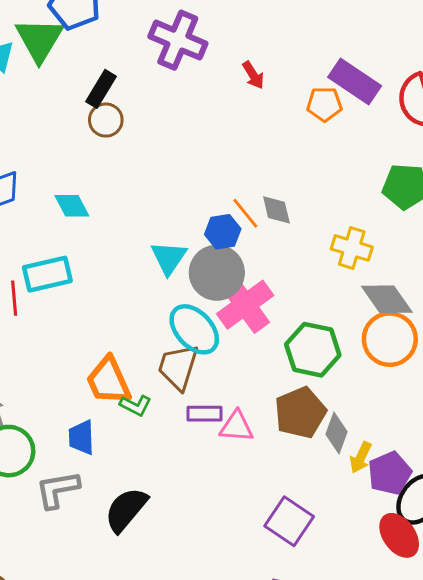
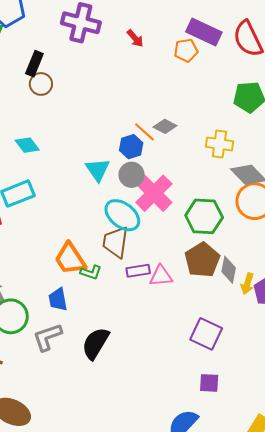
gray diamond: (276, 210) -> (165, 126), turned -40
gray circle: (217, 273) -> (132, 175), size x0.7

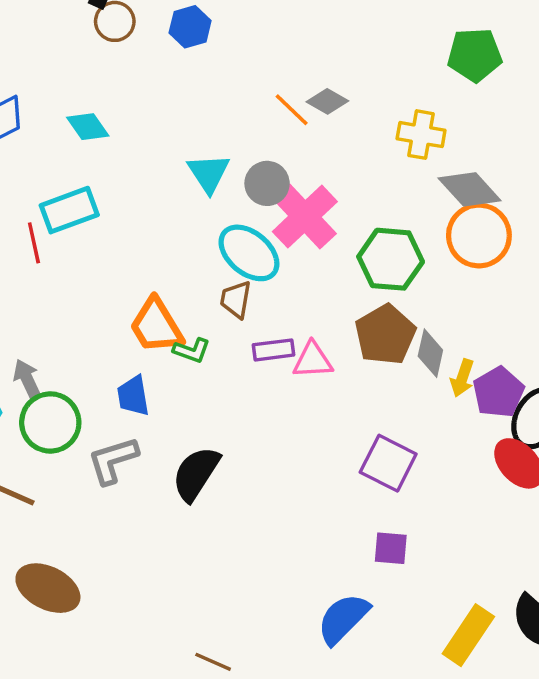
blue hexagon: (131, 147) -> (190, 27), moved
brown trapezoid: (115, 242) -> (236, 299), size x0.7

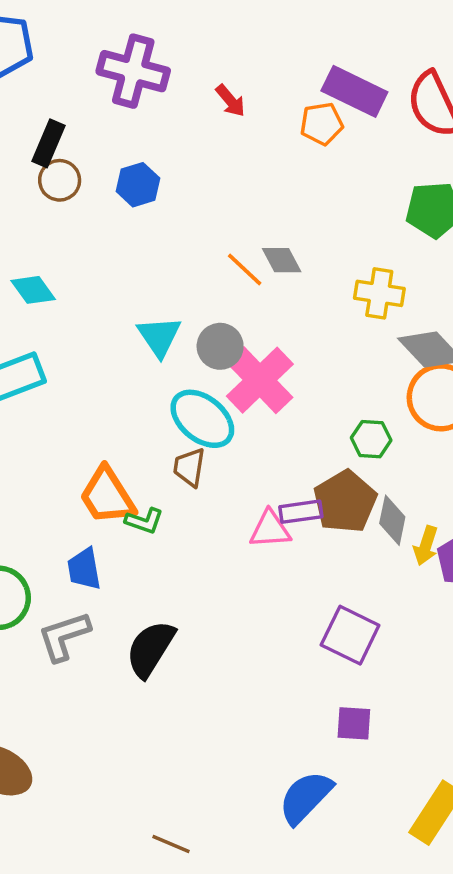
gray diamond: (327, 101) -> (282, 260), turned 33
green hexagon: (391, 259) -> (371, 439), moved, size x0.6
purple rectangle: (273, 350) -> (301, 512), moved

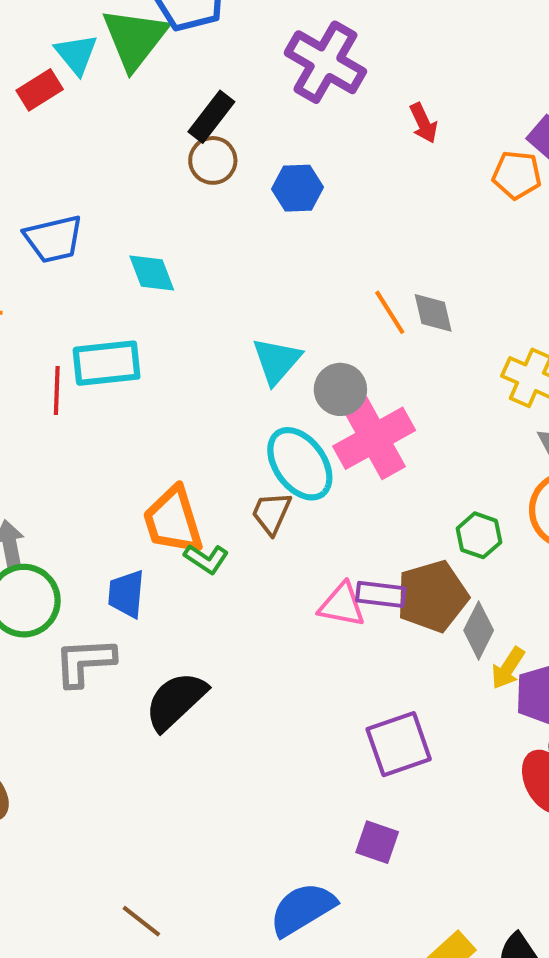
purple square: (350, 635) -> (399, 744), turned 30

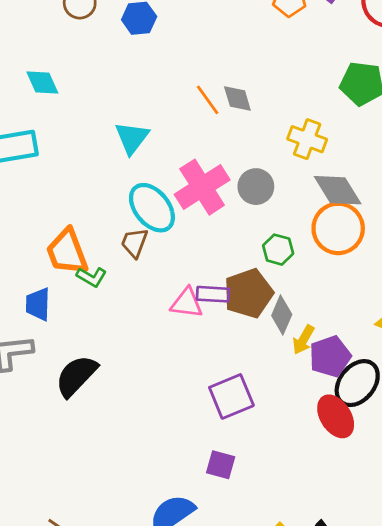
gray circle: (340, 389) -> (256, 187), moved

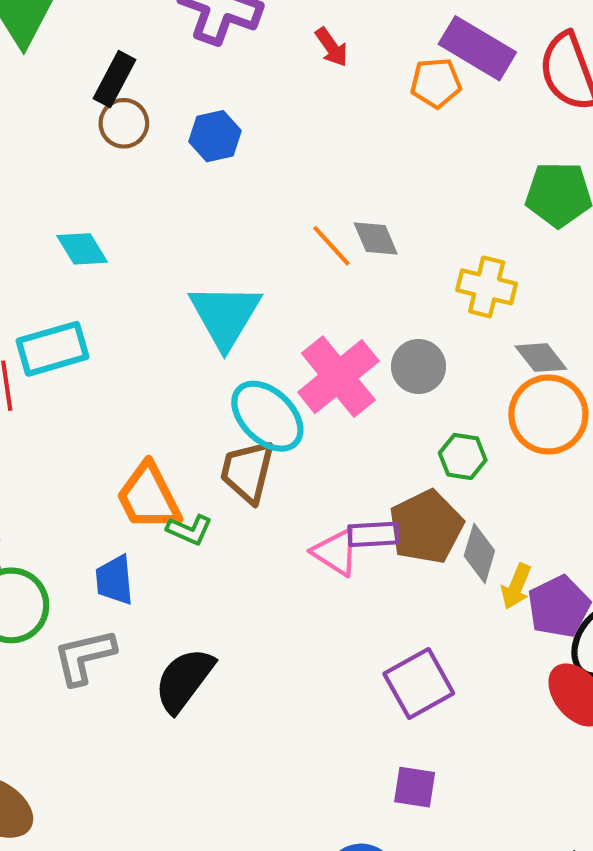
cyan triangle: (132, 138) -> (225, 316), size x1.4
gray diamond: (338, 190) -> (541, 358), size x0.7
brown trapezoid: (134, 243) -> (247, 472), size x1.4
pink triangle: (187, 303) -> (336, 552), turned 32

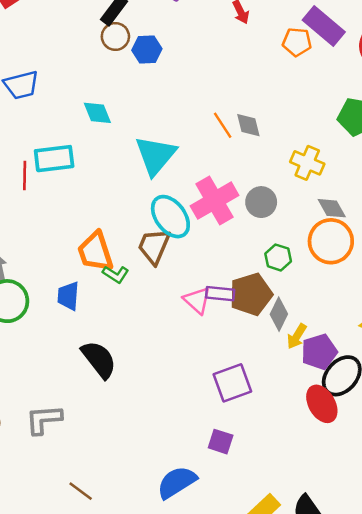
blue hexagon: (215, 136) -> (147, 49), moved
cyan diamond: (82, 249) -> (97, 113), moved
gray L-shape: (84, 657) -> (44, 419), moved
black semicircle: (184, 680) -> (99, 359), turned 96

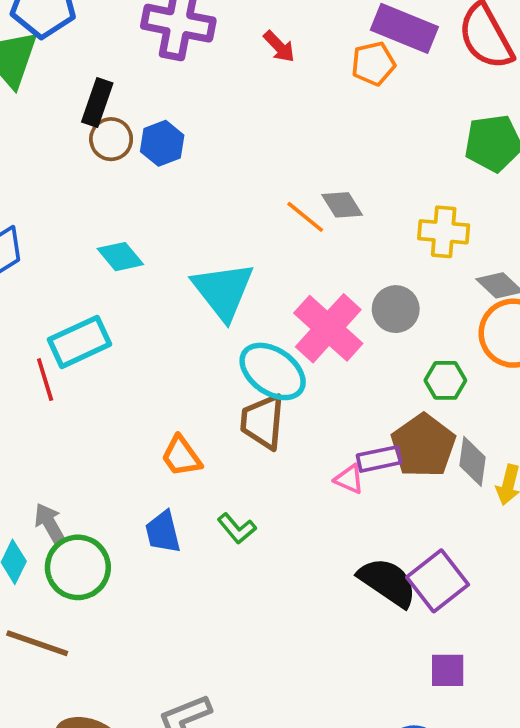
orange trapezoid: (95, 252) -> (181, 456), size x0.7
green L-shape: (116, 274) -> (237, 528), moved, turned 35
pink triangle: (197, 300) -> (349, 479), size x0.7
black semicircle: (99, 359) -> (388, 582), moved

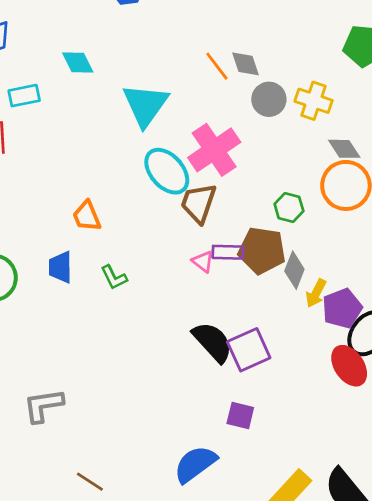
gray circle: (396, 309) -> (269, 99), moved
cyan rectangle: (79, 342) -> (24, 96), moved, size x0.7
brown trapezoid: (263, 422) -> (199, 203), moved
brown pentagon: (423, 446) -> (262, 250), turned 30

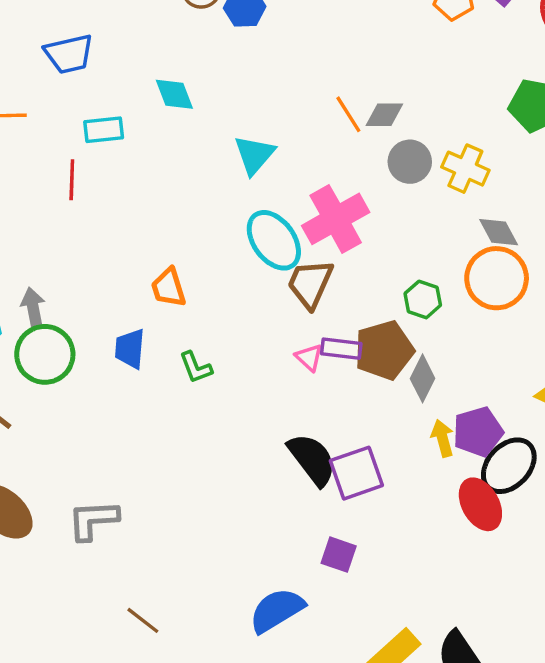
gray diamond: (245, 64) -> (384, 115), turned -76
cyan triangle: (145, 105) -> (254, 155), size x0.7
brown pentagon: (262, 250) -> (384, 350), turned -30
yellow arrow: (316, 293) -> (443, 438), moved, turned 132

